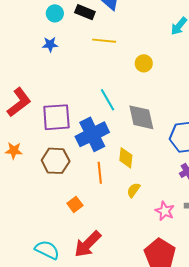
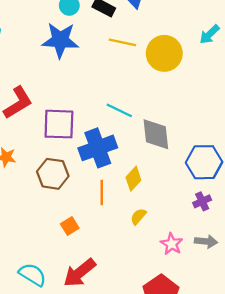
blue star: (50, 44) -> (60, 40), size x2.0
yellow circle: (144, 63) -> (164, 53), moved, size x1.8
cyan line: (108, 100) -> (119, 110), turned -40
yellow diamond: (126, 158) -> (133, 179), turned 30

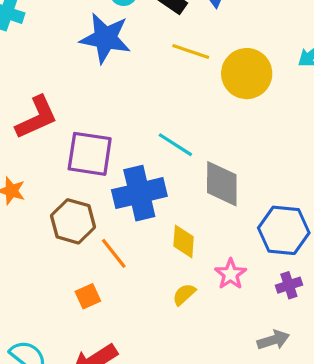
yellow diamond: (133, 179) -> (184, 241), turned -45
orange line: (102, 193) -> (114, 253), moved, turned -45
purple cross: (202, 201) -> (289, 285), moved
gray arrow: (206, 241) -> (273, 340), turned -30
pink star: (172, 244) -> (231, 274), moved

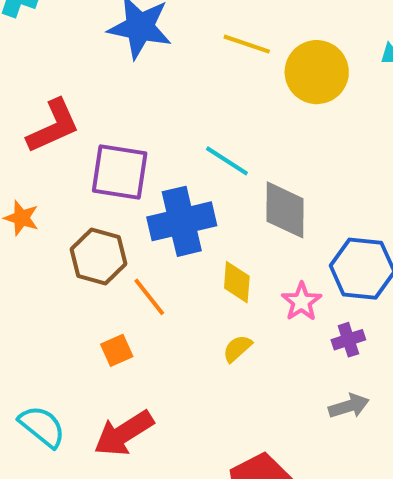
pink star: (231, 274) -> (301, 302), moved
purple cross: (289, 285) -> (348, 340), moved

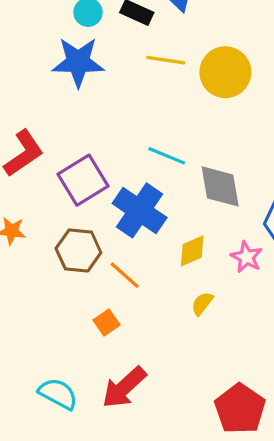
purple square: (120, 172) -> (83, 180), turned -30
blue cross: (182, 221) -> (140, 210), turned -32
yellow diamond: (237, 282) -> (192, 251), turned 72

